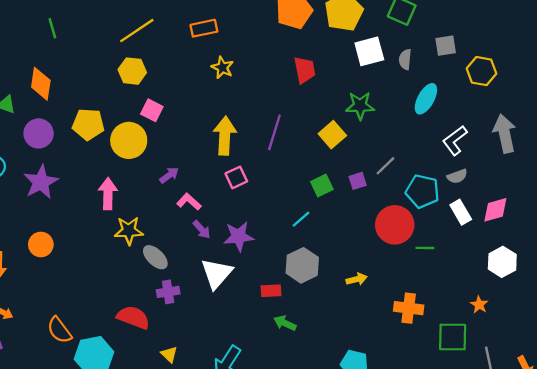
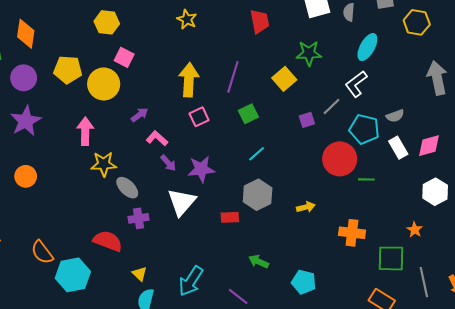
white L-shape: (455, 140) -> (356, 84), moved
green square: (322, 186) -> (248, 114), moved
green arrow: (285, 323) -> (259, 262), moved

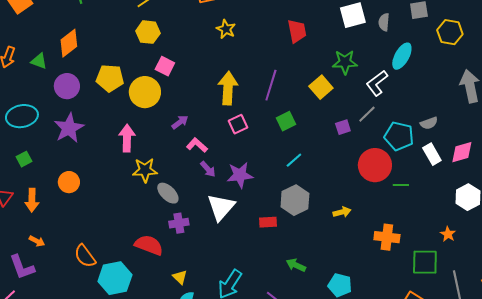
orange diamond: (26, 34) -> (69, 43), turned 44
white L-shape: (356, 84) -> (377, 83), moved

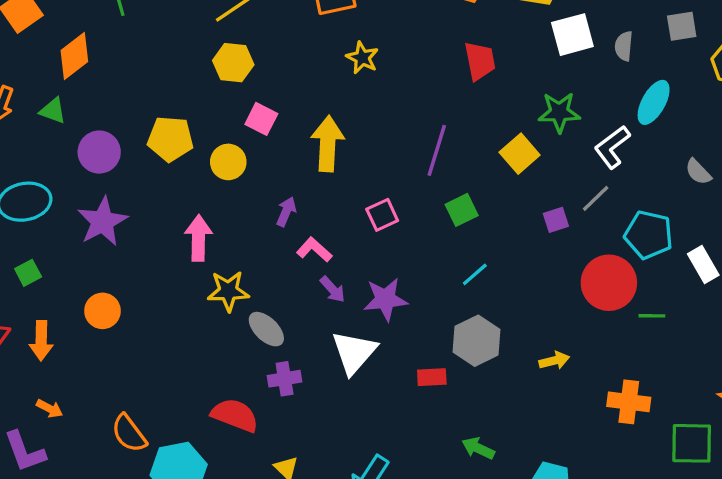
orange diamond: (69, 43) -> (74, 56), moved
yellow arrow: (228, 88) -> (328, 144), moved
yellow circle: (145, 92) -> (228, 162), size x0.7
purple arrow: (180, 122) -> (286, 212), turned -30
gray semicircle: (429, 123) -> (698, 172), moved, turned 66

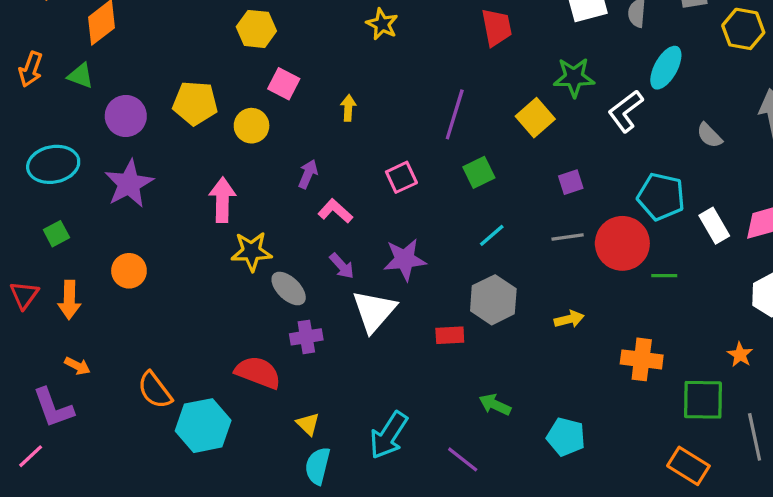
yellow arrow: (328, 144) -> (348, 108), size x0.5
gray line: (596, 198) -> (568, 237), moved, turned 36
purple arrow: (333, 289) -> (342, 266), moved

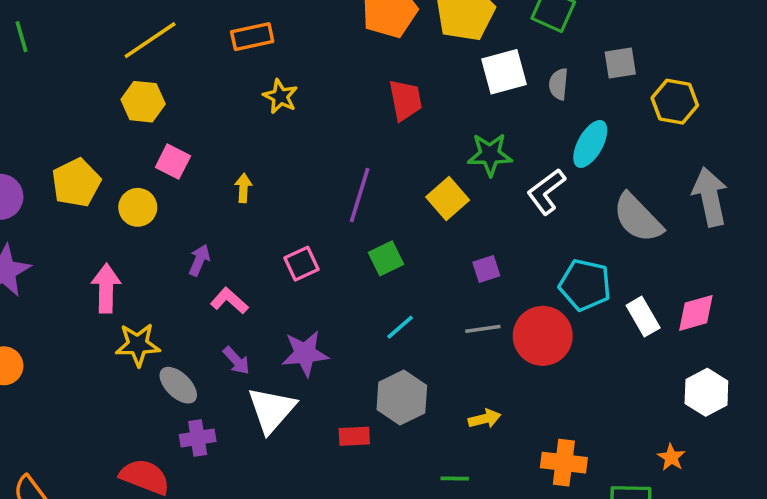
yellow pentagon: (195, 103) -> (76, 183), turned -30
gray semicircle: (709, 135) -> (638, 218), size x1.8
green line: (664, 276) -> (455, 478), moved

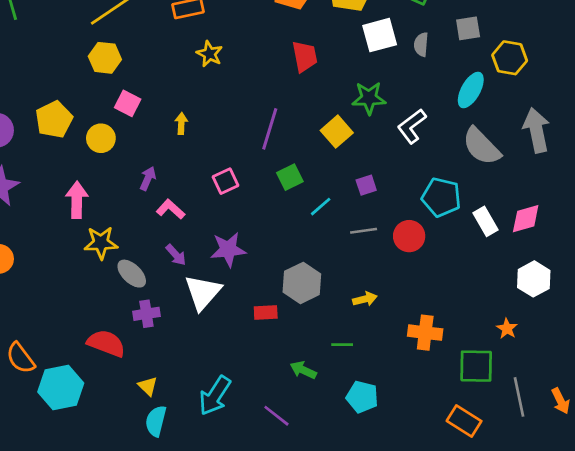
cyan ellipse: (590, 144) -> (471, 90), moved
cyan line: (400, 327) -> (321, 207), moved
red circle: (543, 336) -> (409, 236), size x0.7

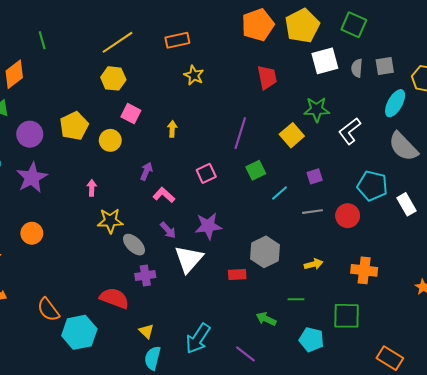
gray square: (468, 28) -> (385, 66), moved
pink arrow: (77, 200) -> (92, 188), size x0.6
orange cross: (425, 333) -> (364, 270), moved
green square: (476, 366) -> (347, 316), moved

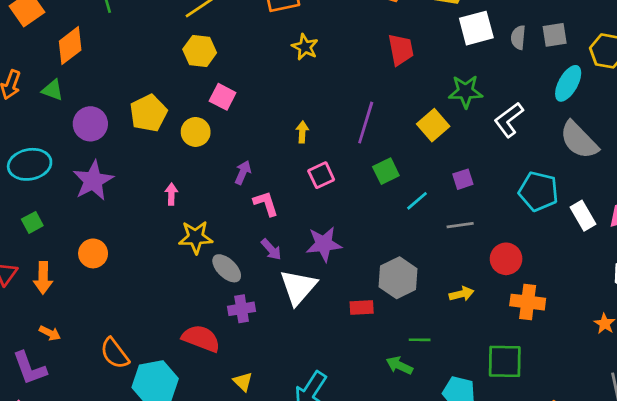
yellow arrow: (172, 129) -> (302, 132), moved
pink L-shape: (164, 195) -> (266, 203), turned 30
red circle: (348, 216) -> (506, 259), moved
green line: (296, 299) -> (420, 340), moved

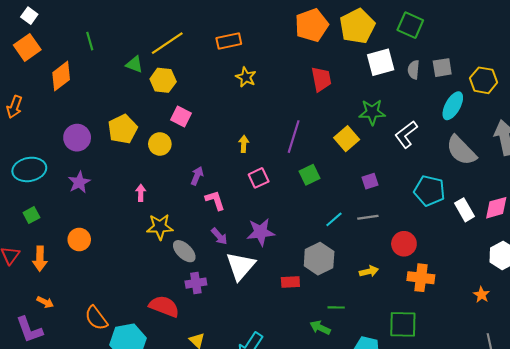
green triangle: (53, 90) -> (134, 64), moved
purple star: (93, 181) -> (79, 182), size x0.7
cyan line: (417, 201) -> (334, 219), moved

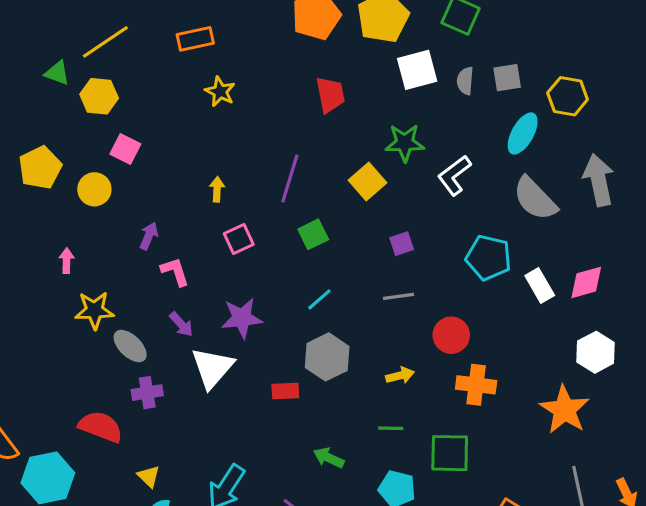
cyan line: (334, 219) -> (319, 299), moved
orange star: (481, 295) -> (565, 410), size x2.0
green line: (336, 307) -> (391, 428), moved

